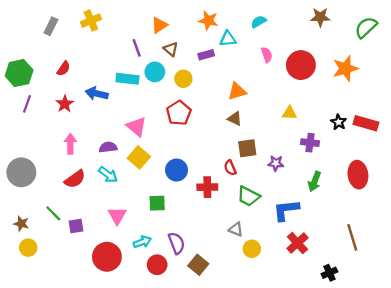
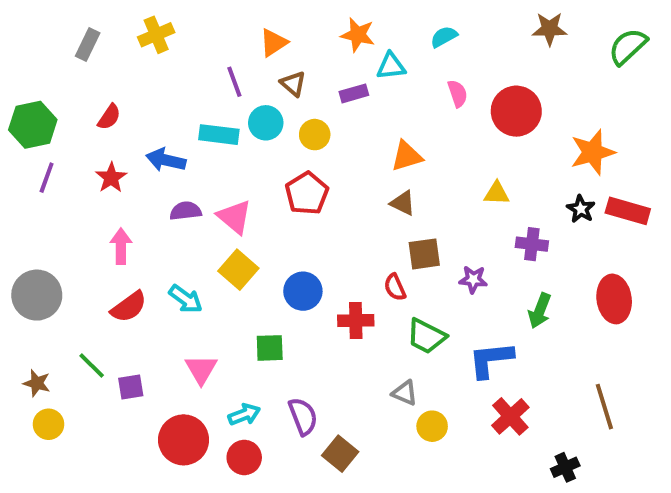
orange star: (345, 68) -> (593, 152), moved
purple semicircle: (108, 147) -> (186, 211), moved
red circle: (157, 265) -> (244, 457), moved

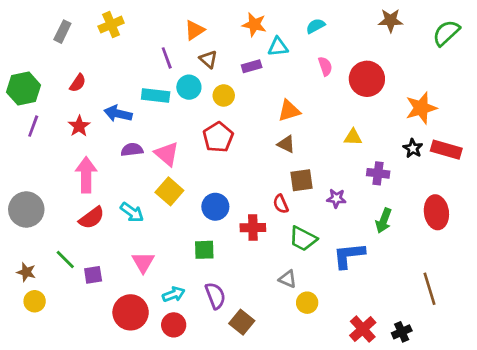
pink arrow: (121, 246) -> (86, 175), size x1.4
green square: (270, 348) -> (204, 250), moved
red cross: (510, 416) -> (363, 329), moved

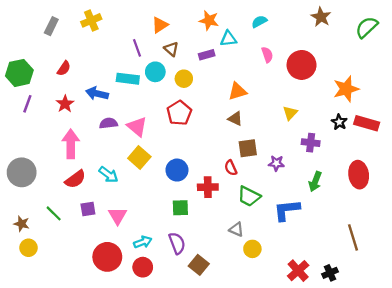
brown star: (391, 20) -> (321, 17), turned 30
yellow triangle: (353, 137) -> (290, 113), turned -49
green square: (204, 250) -> (180, 208), moved
purple square: (93, 275) -> (88, 209), moved

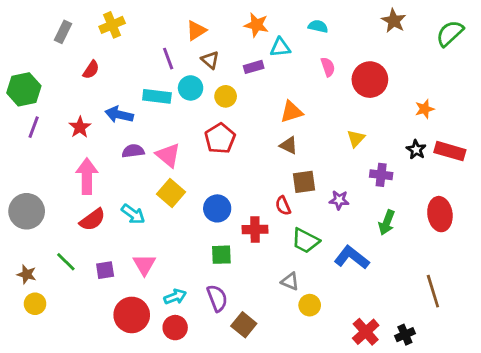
cyan semicircle: (259, 22) -> (318, 26), turned 42
red semicircle: (64, 68) -> (91, 70), moved
orange star: (346, 89) -> (425, 109), size x0.6
purple square: (88, 209) -> (105, 270), moved
blue L-shape: (287, 210) -> (352, 258), turned 44

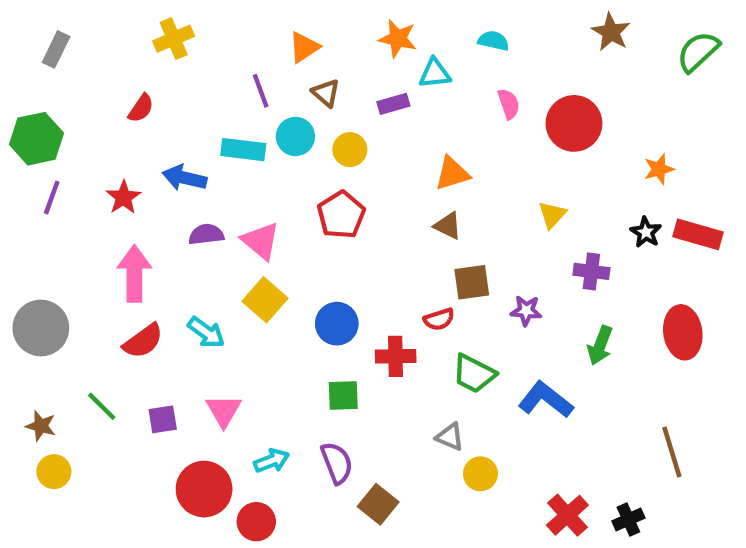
gray rectangle: (63, 32) -> (56, 49), moved
red semicircle: (283, 206) -> (439, 319), turned -84
red circle: (175, 328) -> (256, 522), moved

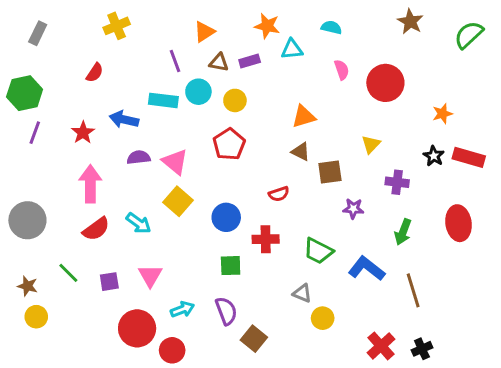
brown triangle: (326, 93) -> (219, 62), turned -30
purple rectangle: (393, 104) -> (250, 61), moved
brown square: (472, 282) -> (330, 172), moved
red semicircle: (439, 319) -> (279, 194), moved
brown line: (672, 452) -> (413, 290), moved

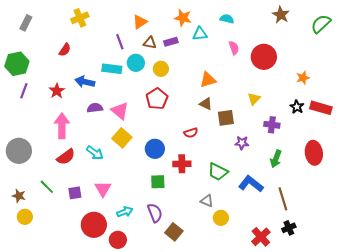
black cross: (422, 349) -> (289, 228), moved

